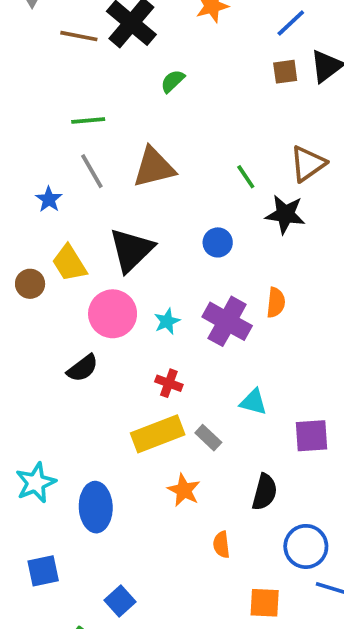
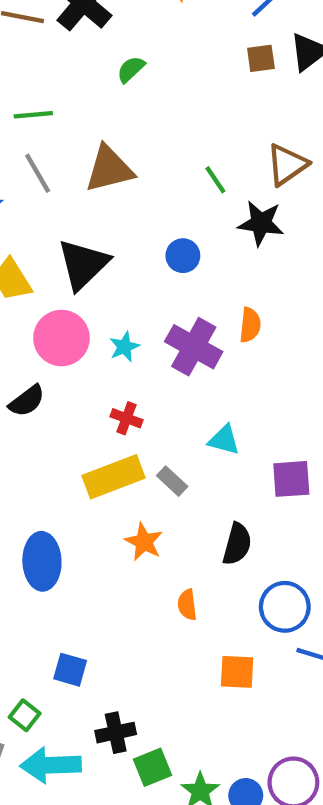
blue square: (120, 601) -> (70, 670), turned -32

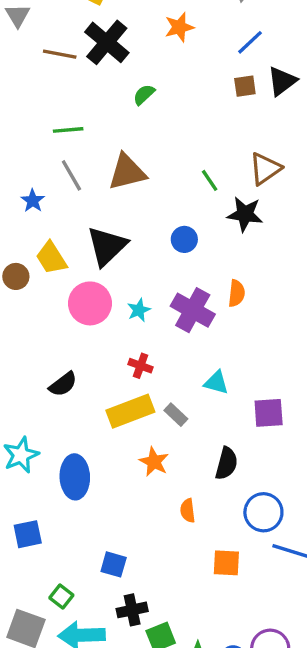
black semicircle: (27, 401) -> (63, 384), moved
blue square: (70, 670) -> (114, 564), moved

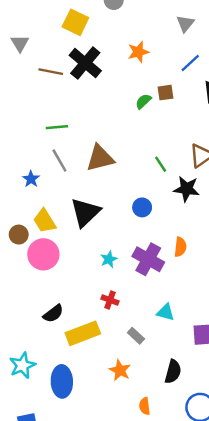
brown square: (245, 86) -> (166, 93), moved
green semicircle: (144, 95) -> (143, 101), moved
pink circle: (90, 303) -> (43, 254), moved
yellow rectangle: (130, 411) -> (83, 333), moved

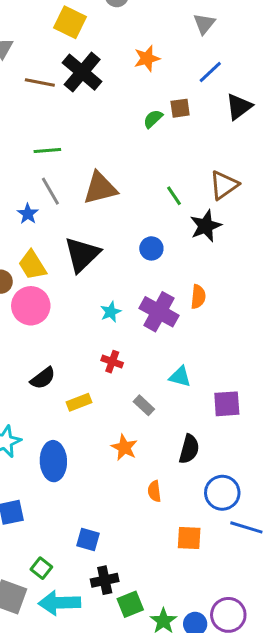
blue star: (31, 179) -> (28, 214), moved
black star: (187, 189) -> (206, 226), turned -30
yellow rectangle: (83, 333) -> (79, 402), size x0.6

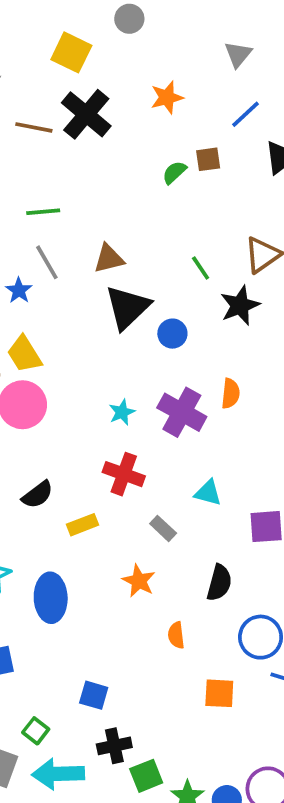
brown triangle: (100, 188) -> (109, 259), size x0.7
black triangle: (82, 254) -> (127, 307), moved
red cross: (112, 362) -> (124, 474), size x1.5

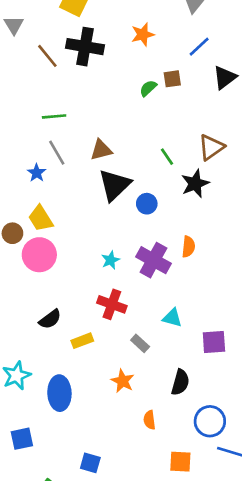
black cross: (86, 114) -> (85, 47), turned -30
brown line: (34, 127) -> (47, 56), turned 40

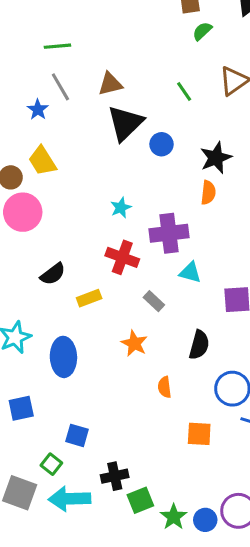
green semicircle: (148, 88) -> (202, 31), moved
black star: (195, 184) -> (216, 158), moved
pink circle: (39, 255) -> (23, 212), moved
purple cross: (153, 260) -> (169, 233), moved, turned -36
blue square: (90, 463) -> (77, 435), moved

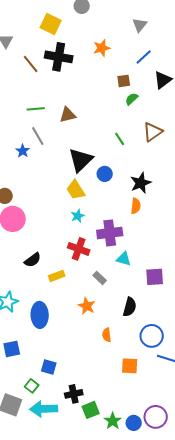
brown triangle: (110, 84) -> (68, 115), moved
yellow trapezoid: (42, 161) -> (76, 190), moved

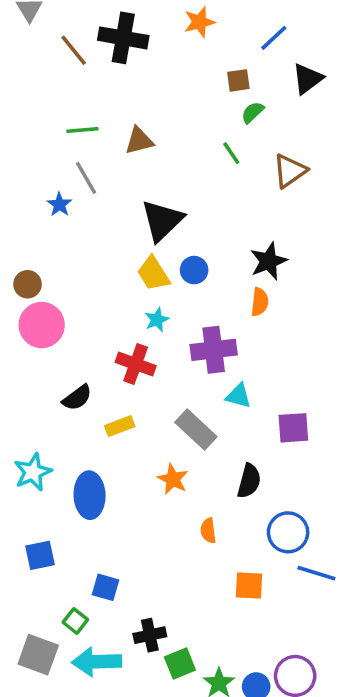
green line: (120, 139) -> (231, 153), moved
blue circle: (105, 174) -> (194, 270), moved
red cross: (79, 249) -> (136, 364), moved
gray rectangle: (100, 278) -> (196, 430), size x1.6

